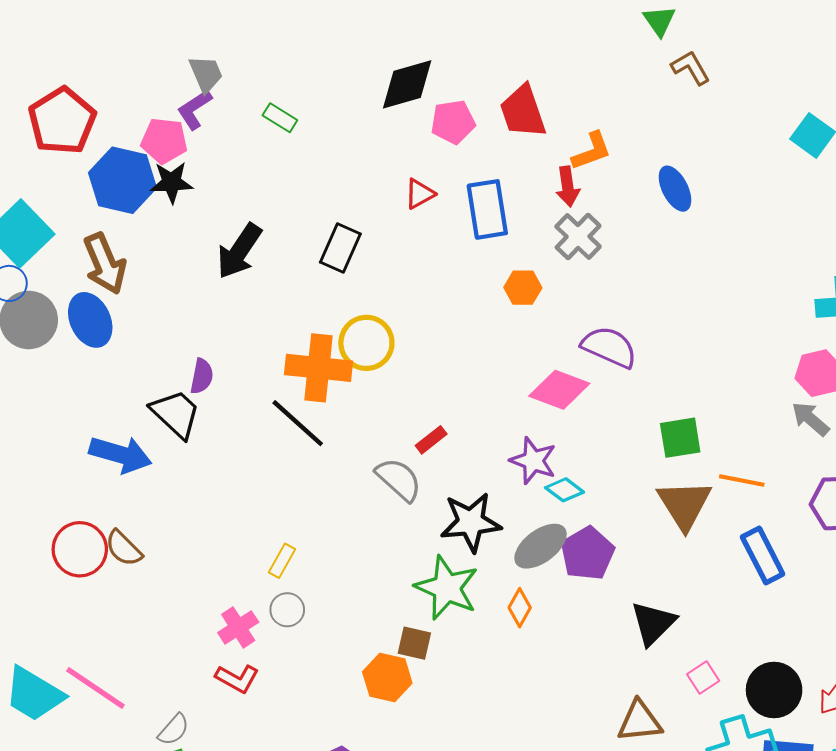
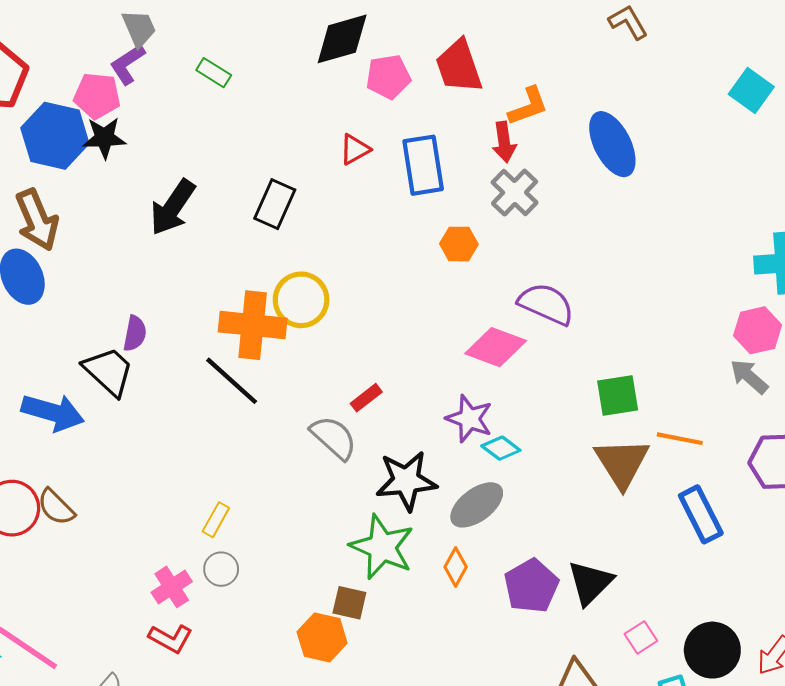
blue ellipse: (675, 189) -> (612, 144), size x1.4
purple pentagon: (587, 553) -> (531, 586), moved

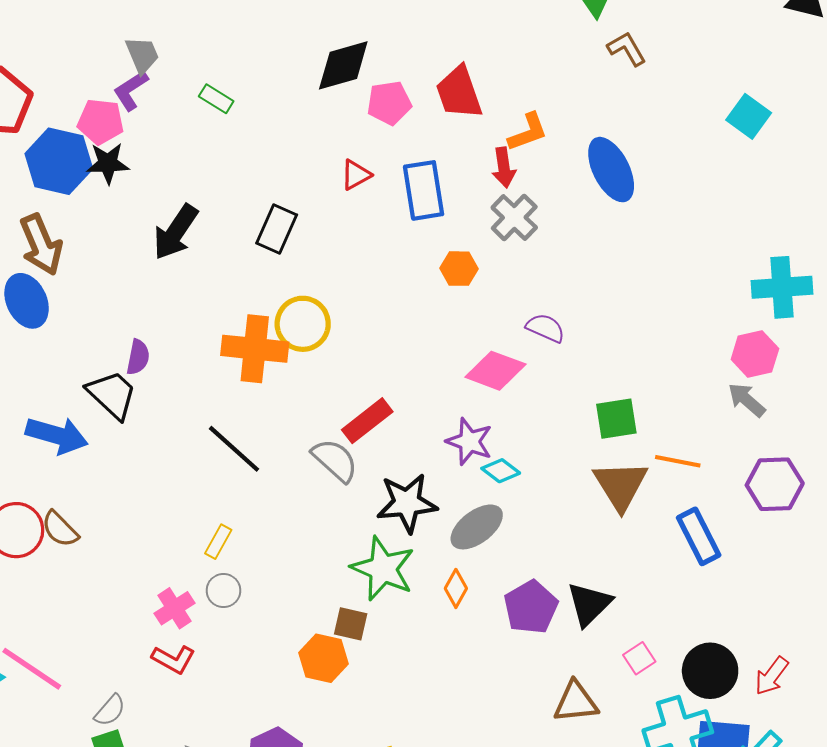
purple semicircle: (546, 304) -> (545, 328), size x0.7
black line: (232, 381) -> (234, 449), moved
red rectangle: (366, 398) -> (367, 421), size x1.6

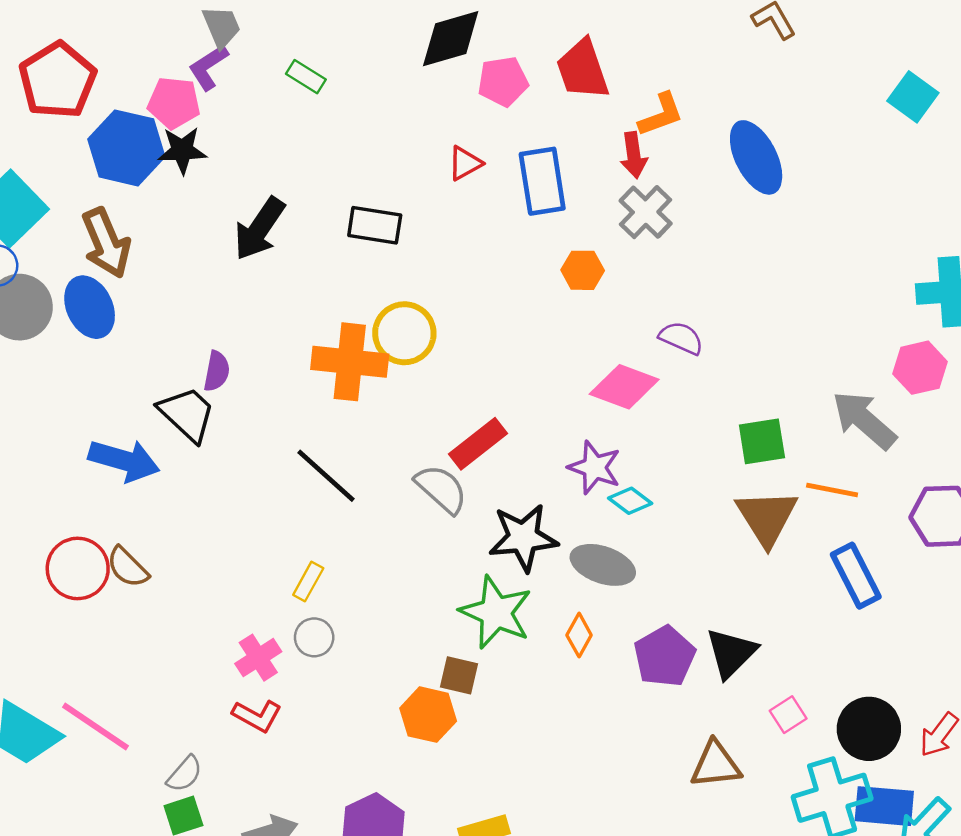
black rectangle: (277, 229) -> (375, 225), turned 75
gray arrow: (747, 400) -> (864, 420), moved, size x1.5
gray ellipse: (477, 527) -> (603, 565), turned 56

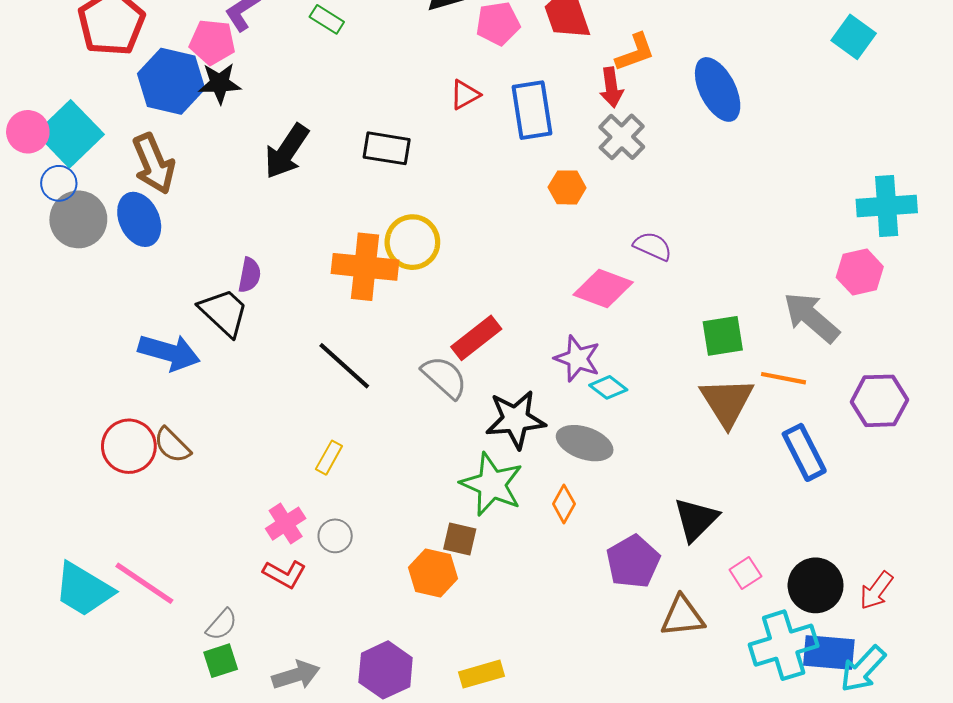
gray circle: (314, 637) -> (335, 536), moved
purple pentagon: (665, 656) -> (633, 562), moved

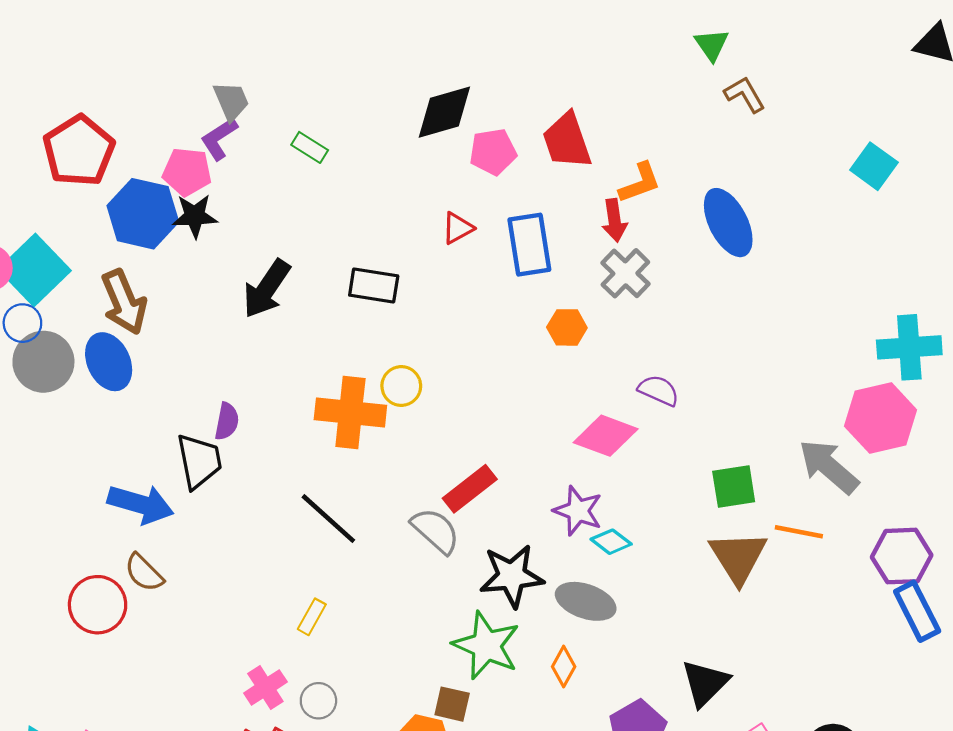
yellow circle: (412, 242) -> (401, 386), size x0.7
pink hexagon: (860, 272) -> (881, 418), size x1.4
black trapezoid: (224, 312) -> (199, 461), turned 36
brown semicircle: (172, 445) -> (144, 573), moved
blue rectangle: (804, 452) -> (917, 611), moved

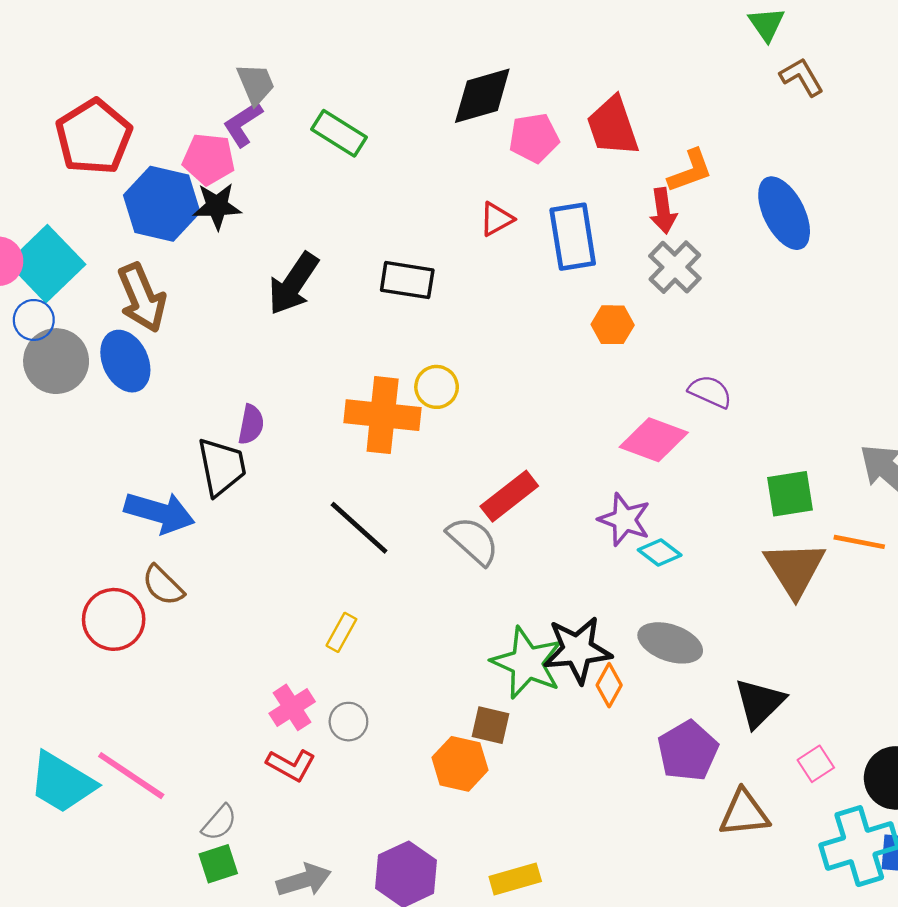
green rectangle: (310, 147) -> (339, 133), size x1.4
black star: (512, 576) -> (577, 650), moved
gray ellipse: (586, 601) -> (670, 643), moved

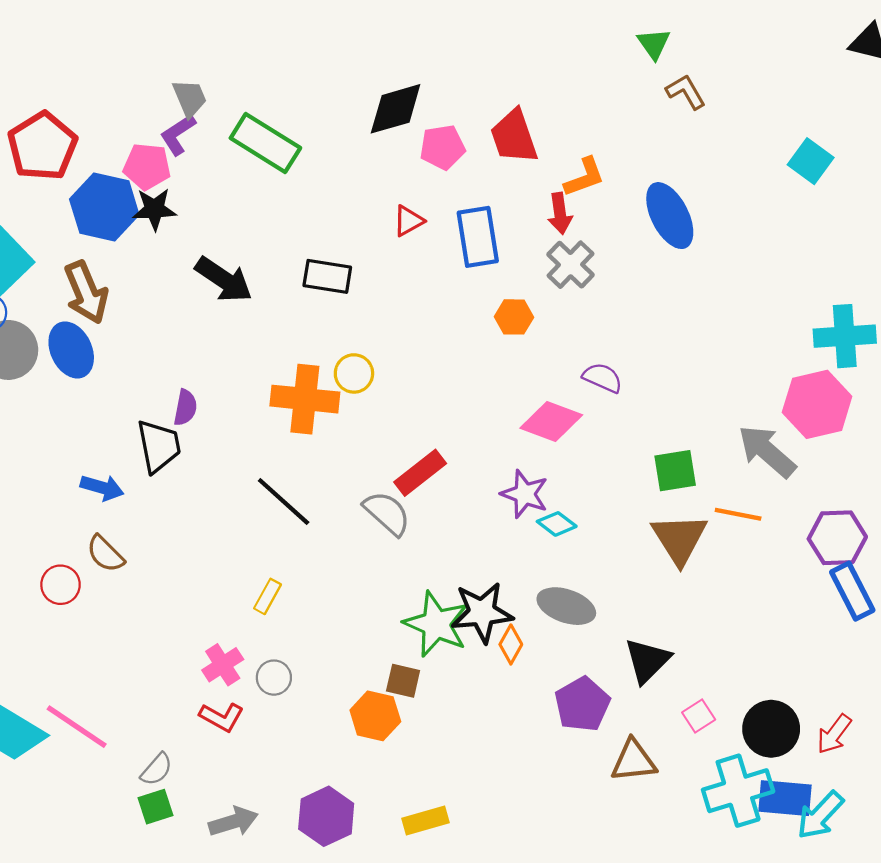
green rectangle: (339, 133) -> (265, 143), size x1.4
black arrow: (293, 284) -> (224, 280), turned -90
blue arrow: (159, 513) -> (102, 488), size x0.7
red circle: (114, 619) -> (61, 585), size x0.7

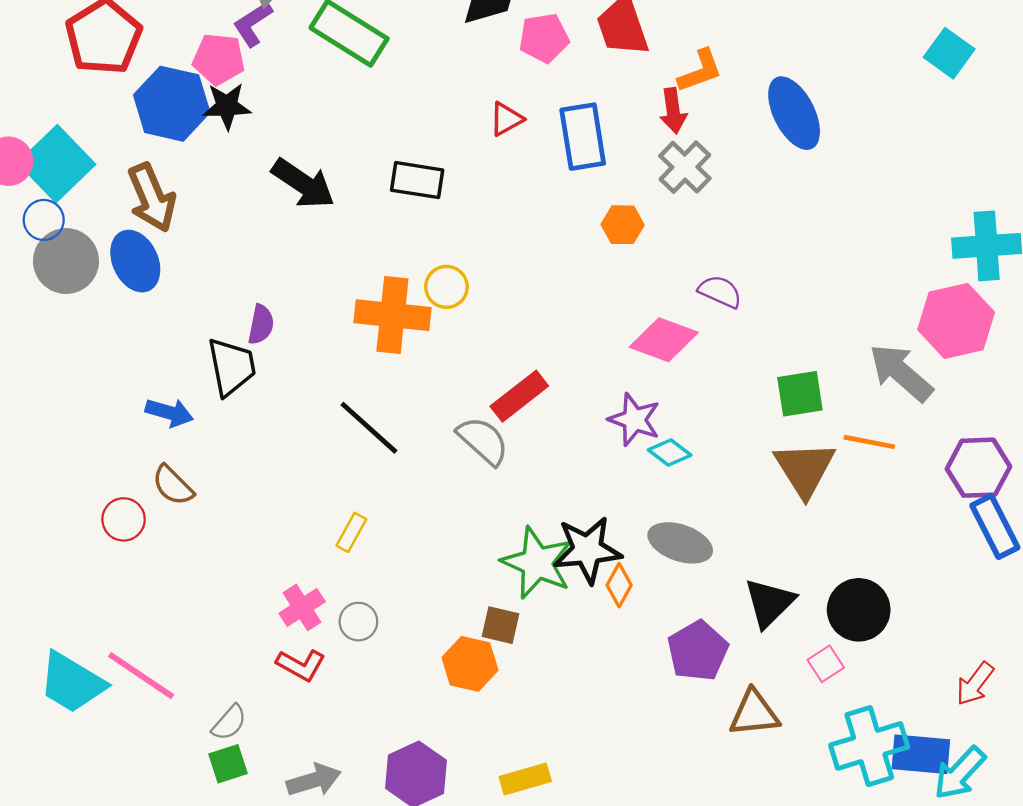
black circle: (771, 729) -> (859, 610), moved

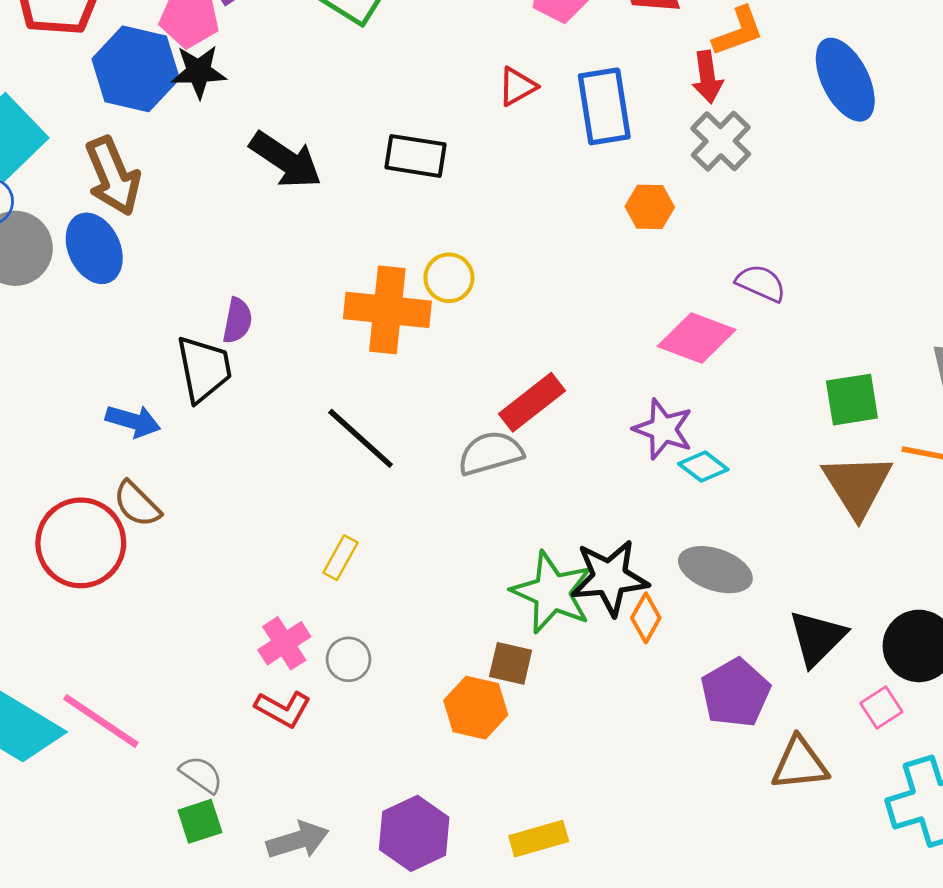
gray semicircle: (483, 441) -> (490, 453), turned -58
red circle: (124, 519) -> (81, 543), size x1.8
gray semicircle: (229, 723) -> (201, 774), turned -96

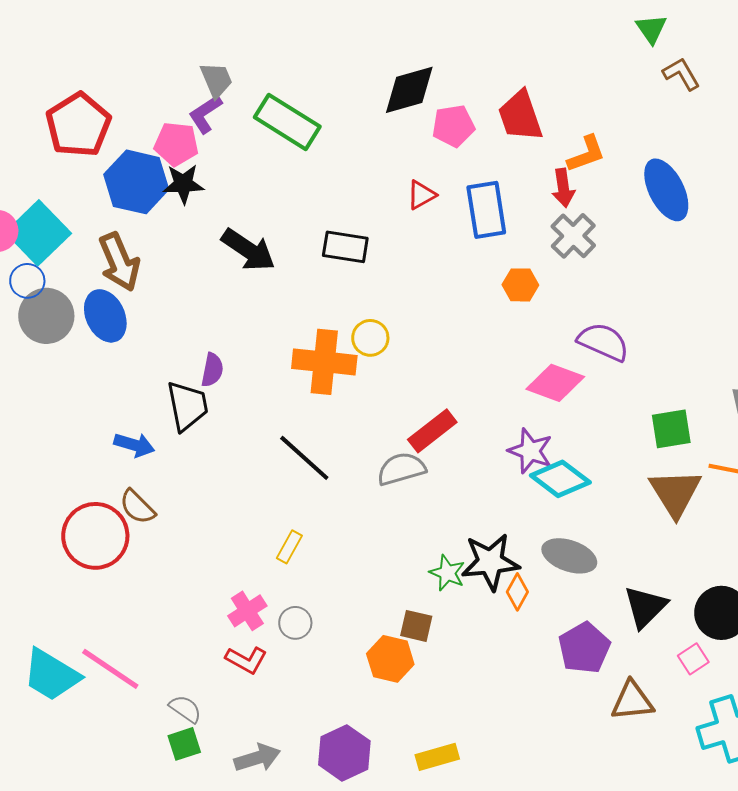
purple semicircle: (761, 283) -> (603, 342), size x1.4
cyan diamond: (703, 467) -> (560, 479), size x1.6
green star: (552, 592) -> (447, 573), size x0.6

